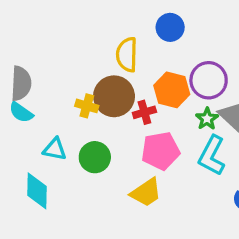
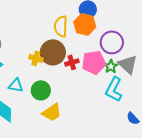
orange hexagon: (172, 90) -> (85, 24), moved
pink pentagon: (160, 151) -> (94, 62), moved
yellow trapezoid: (146, 192) -> (52, 112), moved

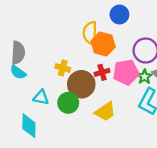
orange hexagon: (85, 24) -> (103, 44), moved
brown circle: (53, 52) -> (81, 84), moved
yellow trapezoid: (52, 112) -> (105, 112), moved

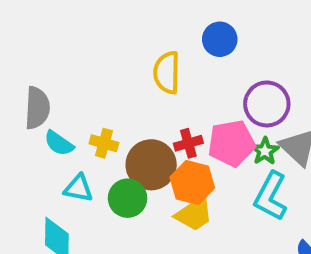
orange hexagon: (103, 44) -> (192, 182), moved
yellow cross: (63, 68) -> (104, 143), moved
cyan semicircle: (18, 72) -> (59, 143), moved

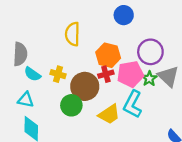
yellow semicircle: (167, 73) -> (72, 34), moved
orange hexagon: (192, 182) -> (108, 55), moved
cyan triangle: (78, 188) -> (26, 100), moved
cyan L-shape: (271, 196) -> (133, 104), moved

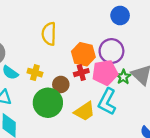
blue circle: (124, 15) -> (120, 15), moved
purple circle: (150, 52) -> (111, 51), moved
brown circle: (85, 86) -> (61, 84), size x0.6
green circle: (71, 105) -> (48, 103), size x1.4

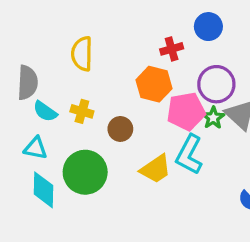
yellow semicircle: (49, 34) -> (82, 54), moved
purple circle: (111, 51) -> (216, 84), moved
red cross: (81, 73) -> (172, 49), moved
green circle: (48, 103) -> (85, 172), moved

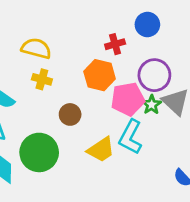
yellow semicircle: (82, 54) -> (36, 48), turned 104
yellow cross: (82, 111) -> (42, 79), moved

